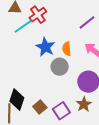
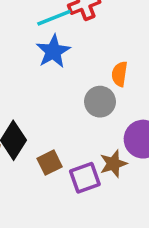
blue star: (45, 47) -> (53, 51), moved
brown star: (84, 104) -> (113, 164), moved

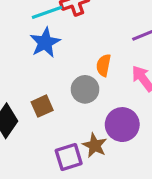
brown square: (50, 163) -> (42, 106), moved
brown star: (113, 164) -> (95, 145), turned -30

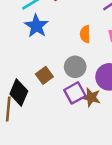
gray circle: (85, 89) -> (75, 67), moved
purple square: (69, 157) -> (75, 93), moved

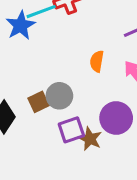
blue star: (36, 26) -> (21, 25), moved
gray circle: (75, 67) -> (59, 96), moved

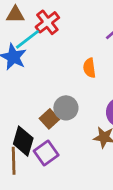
purple square: (71, 130) -> (46, 153), moved

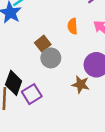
brown square: (49, 119) -> (43, 44), moved

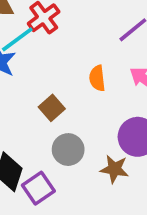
gray circle: (51, 58) -> (68, 150), moved

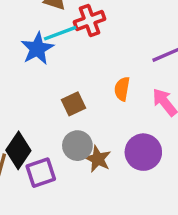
brown star: (114, 169) -> (98, 159), moved

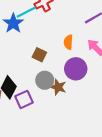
brown square: (73, 104) -> (39, 55), turned -32
purple circle: (143, 152) -> (76, 69), moved

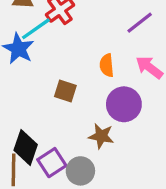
gray circle: (45, 80) -> (80, 171), moved

